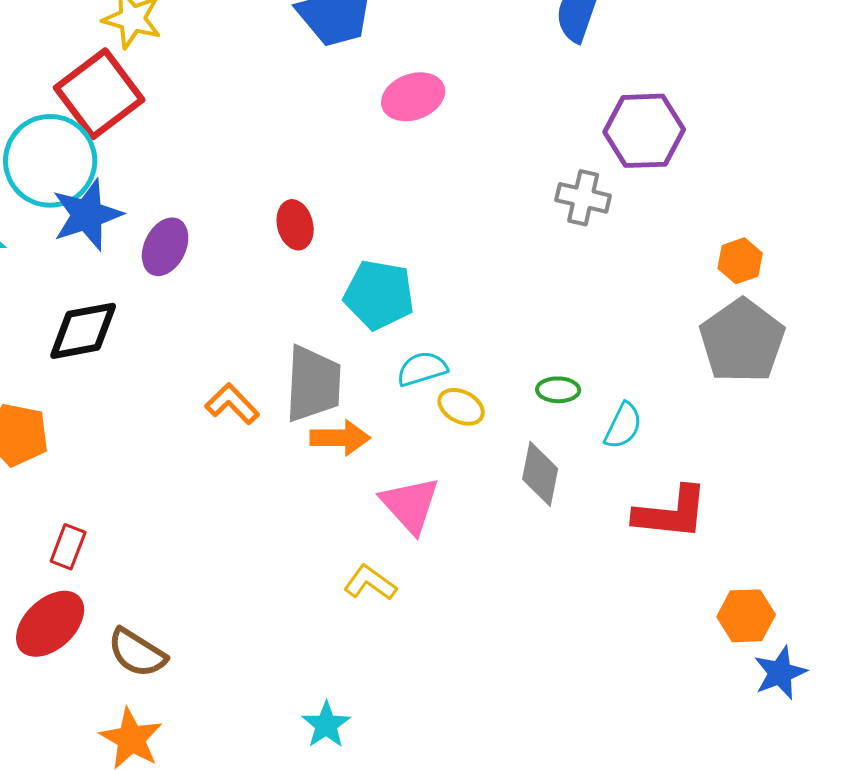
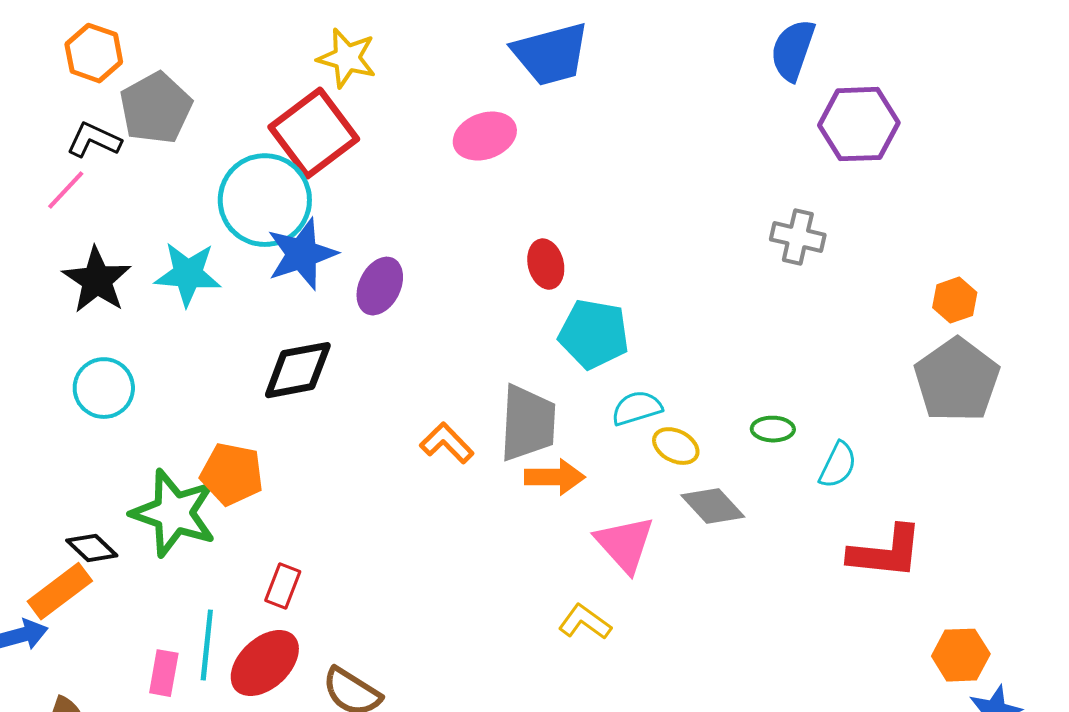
pink ellipse: (413, 97) -> (485, 136), moved
purple hexagon: (644, 131) -> (859, 124), moved
red ellipse: (295, 225) -> (546, 264), moved
gray diamond: (540, 474) -> (713, 506), moved, turned -54

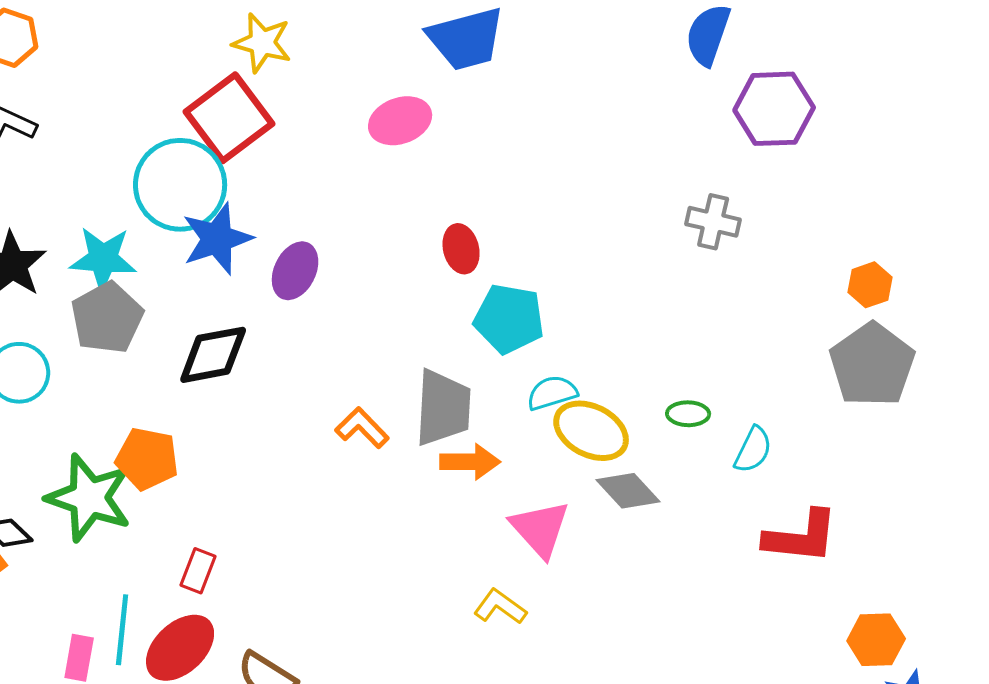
gray pentagon: (156, 108) -> (107, 318), moved
yellow ellipse: (676, 446) -> (591, 431), size x1.6

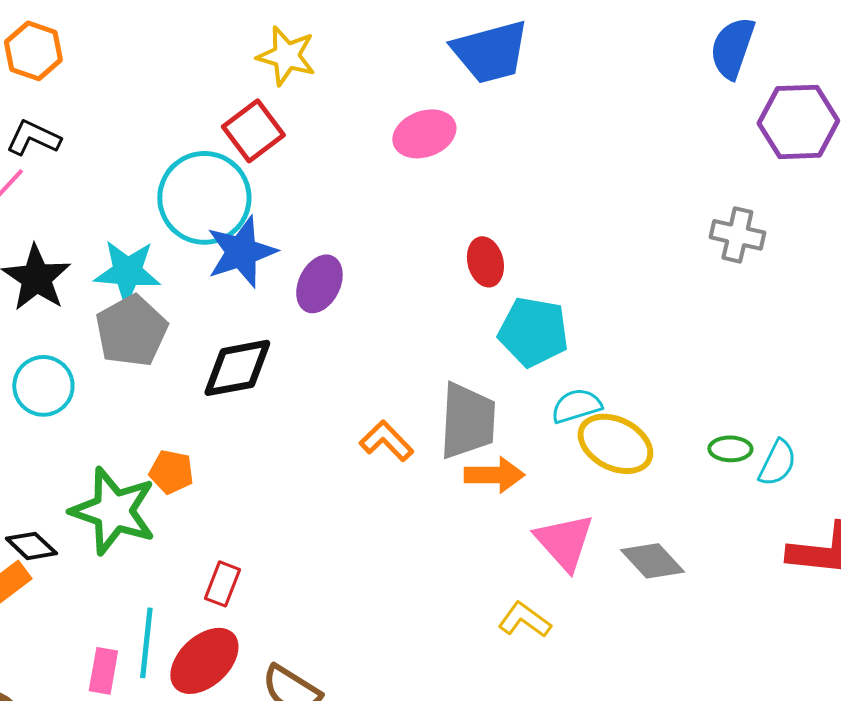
red square: (229, 118) -> (253, 131), size x0.7
green ellipse: (688, 414) -> (730, 449), moved
orange pentagon: (147, 459) -> (171, 472), size x0.7
gray diamond: (628, 491) -> (652, 561), moved

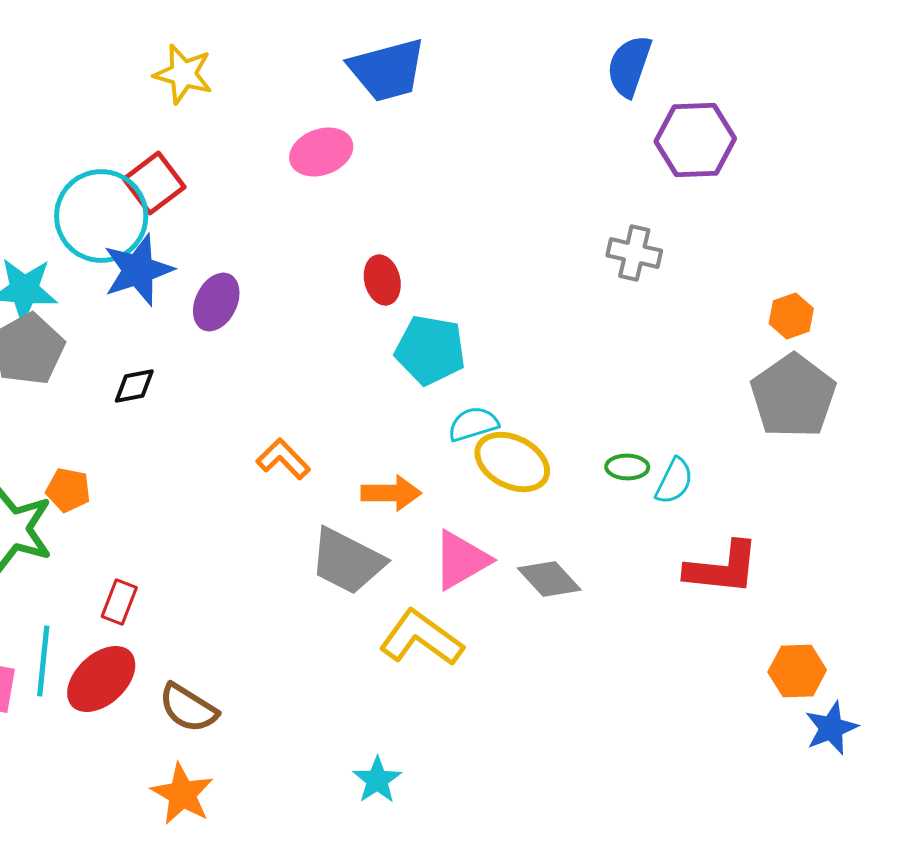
red square: (253, 131) -> (154, 183), moved
black diamond: (237, 368) -> (134, 386), size x0.6
gray trapezoid: (467, 421) -> (347, 561), moved, turned 114
pink triangle: (564, 542) -> (461, 560), turned 42
yellow L-shape: (524, 620) -> (421, 638), size x1.6

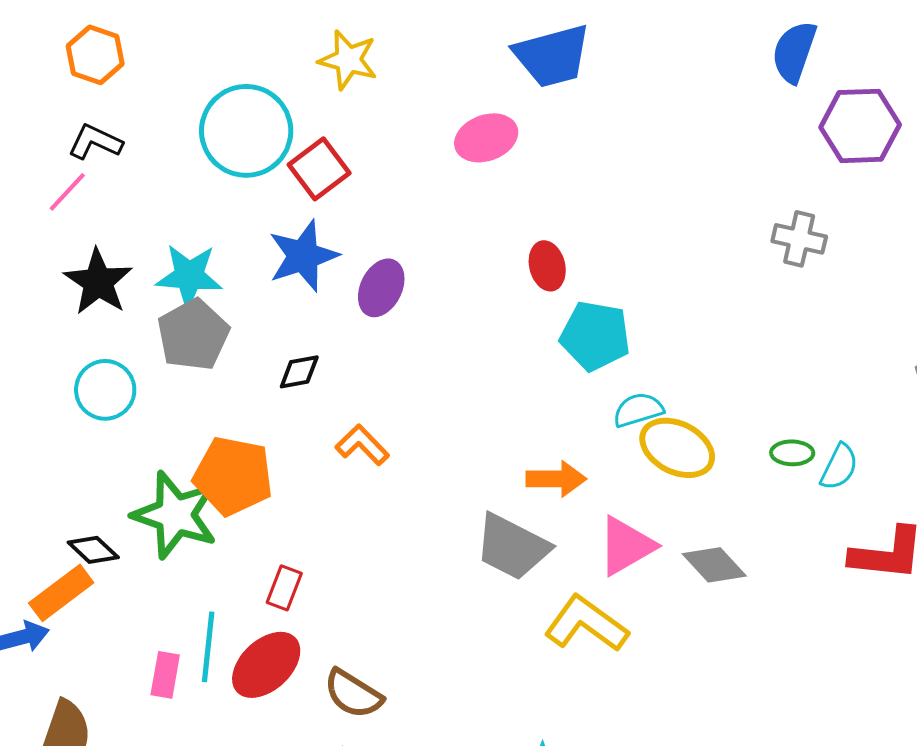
cyan circle: (101, 216) -> (246, 131), moved
orange L-shape: (283, 459) -> (362, 445), moved
orange pentagon: (68, 490) -> (233, 476), size x1.8

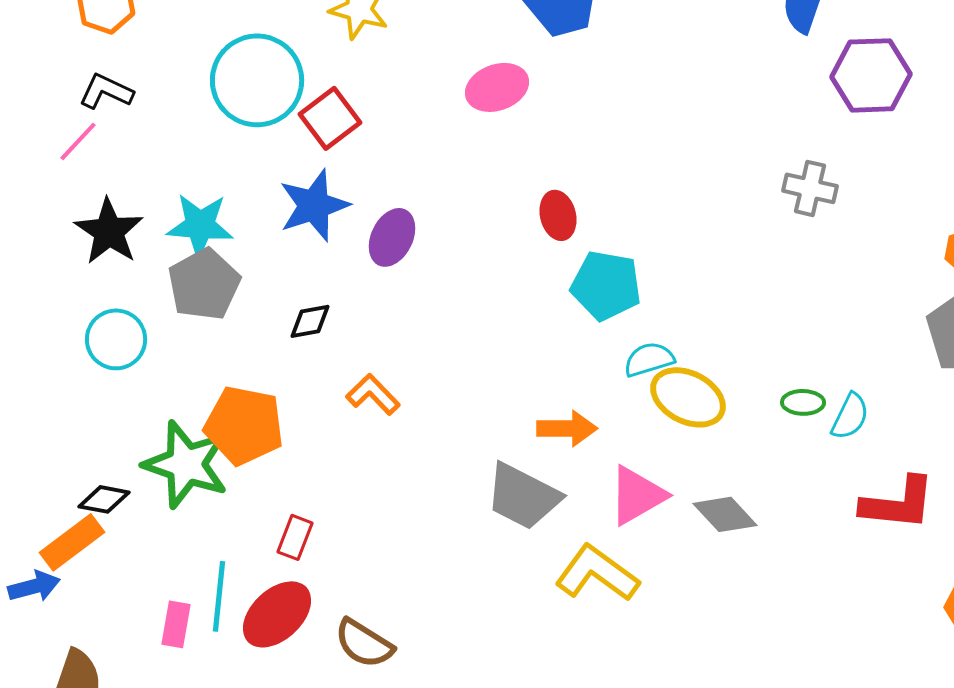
black diamond: (93, 550) -> (104, 499), turned -33

